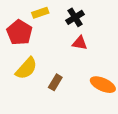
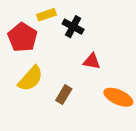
black cross: (75, 17) -> (73, 27), moved, turned -30
red triangle: (80, 43) -> (92, 61), moved

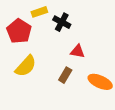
brown rectangle: (64, 95) -> (65, 75), moved

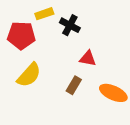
red pentagon: (19, 31) -> (21, 35), turned -30

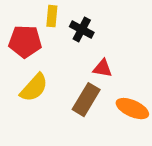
yellow rectangle: (44, 14) -> (52, 16), turned -66
brown rectangle: (74, 85) -> (86, 100), size x1.5

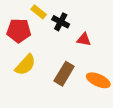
yellow rectangle: (52, 16) -> (39, 12), turned -56
red triangle: (103, 68) -> (84, 39), moved

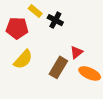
red triangle: (84, 39) -> (77, 52), moved, turned -48

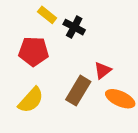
red pentagon: (17, 28) -> (34, 51), moved
yellow semicircle: (23, 59) -> (31, 100), moved

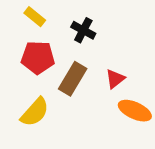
yellow rectangle: (47, 15) -> (35, 17), moved
brown rectangle: (78, 91) -> (73, 79), moved

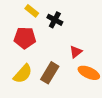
yellow rectangle: (35, 17) -> (32, 11), moved
brown rectangle: (73, 79) -> (50, 73), moved

